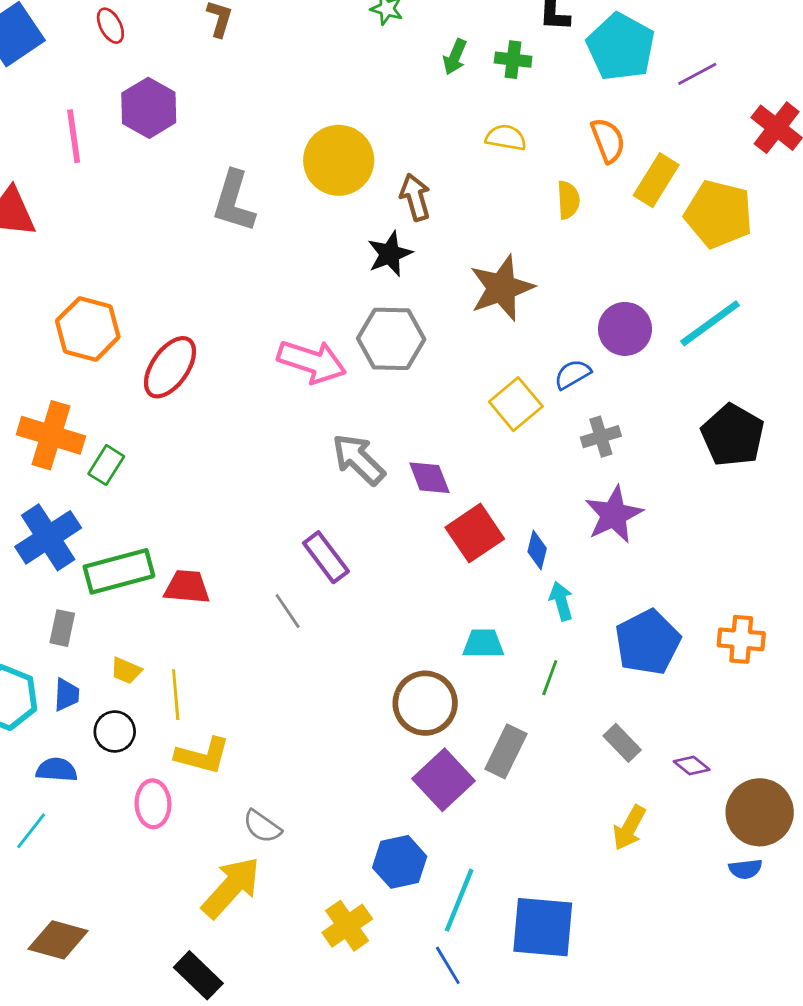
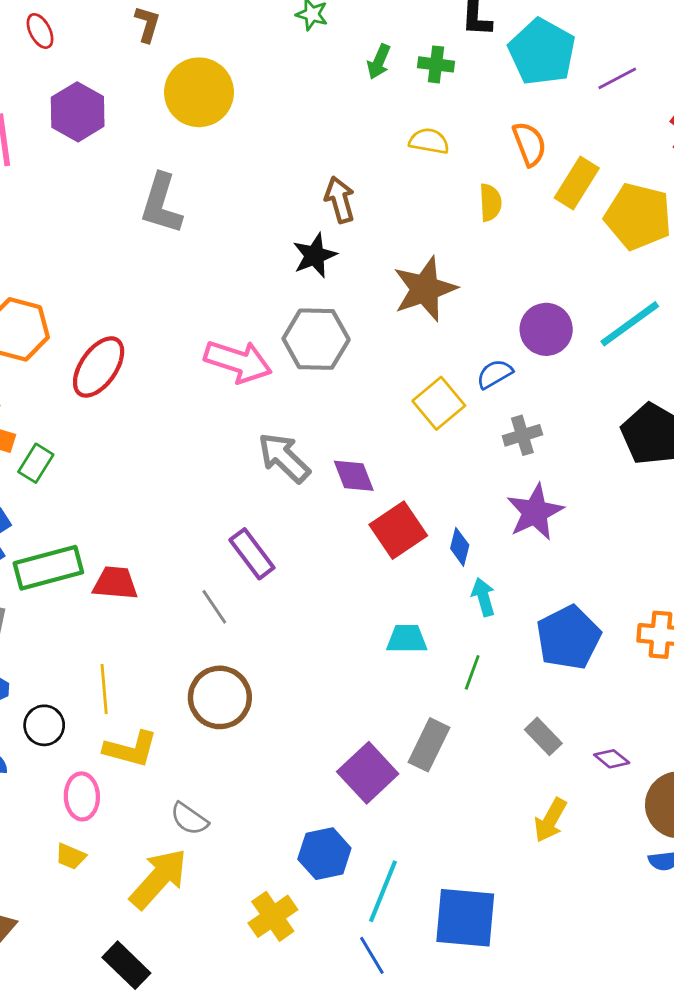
yellow circle: (339, 160) -> (199, 92), moved
yellow trapezoid: (126, 671) -> (71, 856), moved
brown circle: (425, 703) -> (220, 697), moved

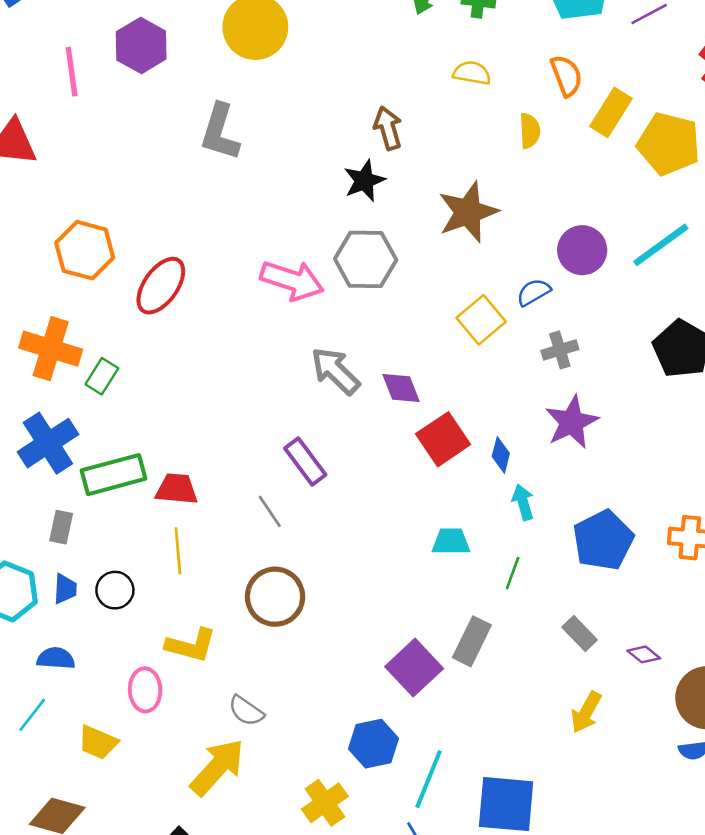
yellow line: (104, 689) -> (178, 551), moved
black circle: (44, 725) -> (115, 590), moved
yellow trapezoid: (71, 856) -> (98, 742), moved, size x1.4

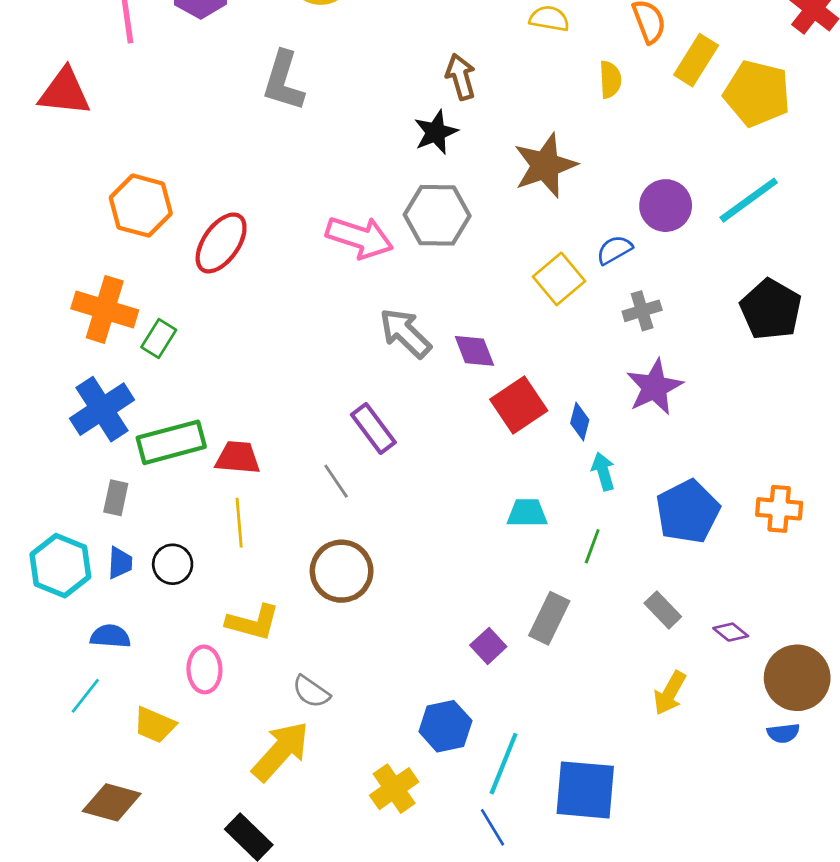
purple square: (414, 668) -> (488, 646), size x0.6

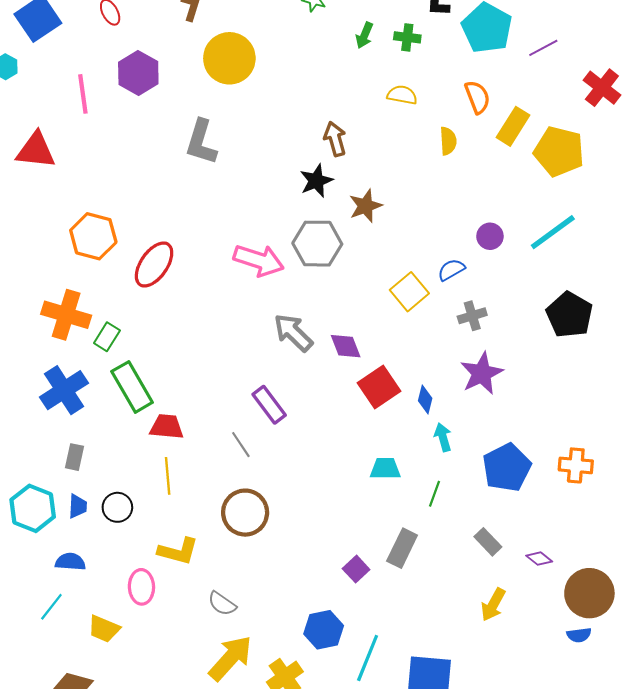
brown star: (545, 165) -> (365, 206), moved, size x0.7
purple circle: (666, 206) -> (490, 236), size x0.7
green rectangle: (171, 442) -> (132, 387), moved, turned 75
yellow arrow: (281, 751) -> (230, 658), moved

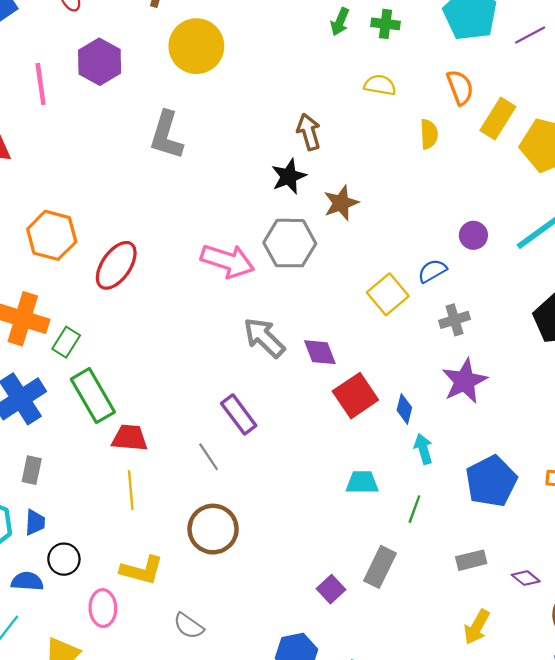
black circle: (117, 507) -> (64, 559), moved
gray rectangle: (488, 542) -> (471, 560), turned -60

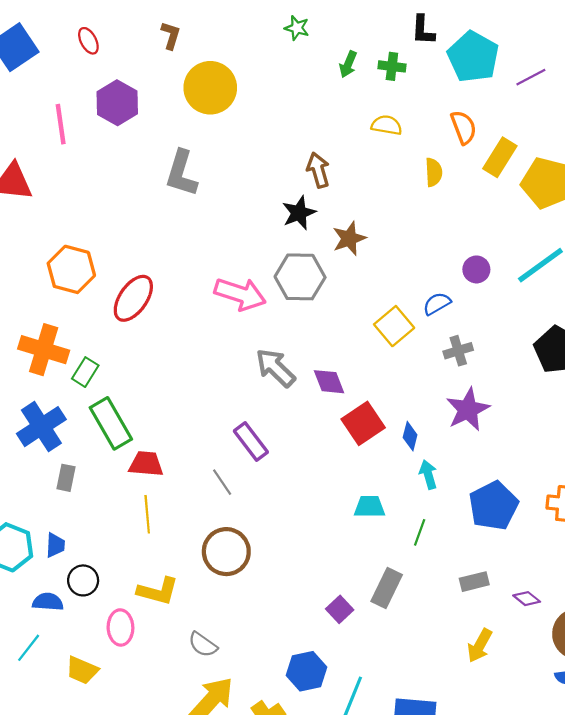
gray rectangle: (32, 470) -> (66, 478), moved

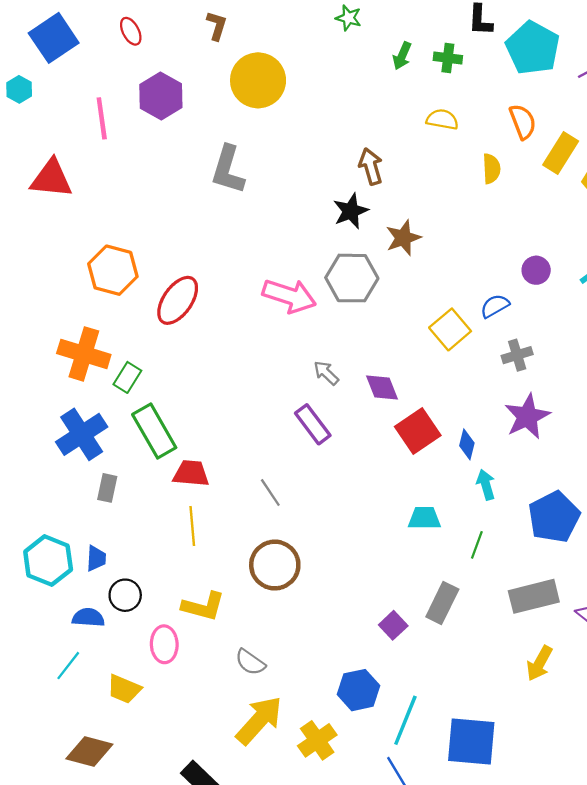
gray arrow: (275, 368) -> (326, 373), size x0.6
purple rectangle: (251, 442) -> (313, 424), moved
gray rectangle: (474, 582) -> (534, 596), size x1.6

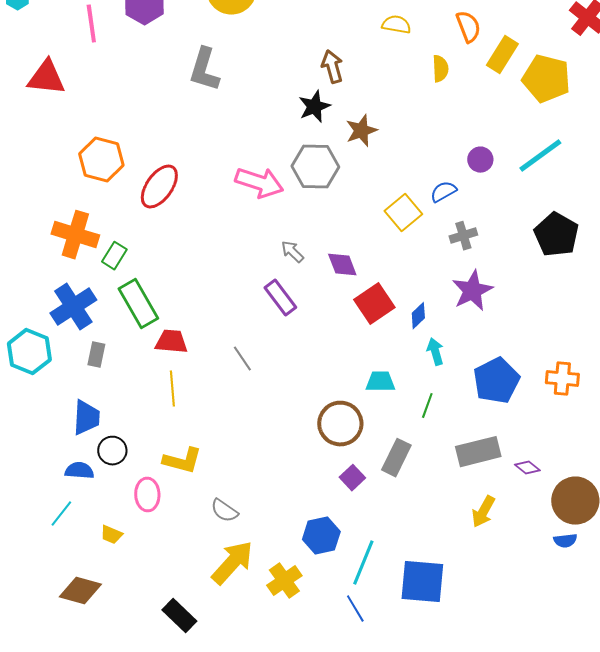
blue diamond: (467, 444) -> (418, 316), turned 32
blue trapezoid: (96, 558) -> (86, 418), size x1.5
cyan hexagon: (48, 561) -> (29, 352), moved
brown circle: (275, 565) -> (340, 424), moved
yellow trapezoid: (124, 689) -> (111, 535), size x0.7

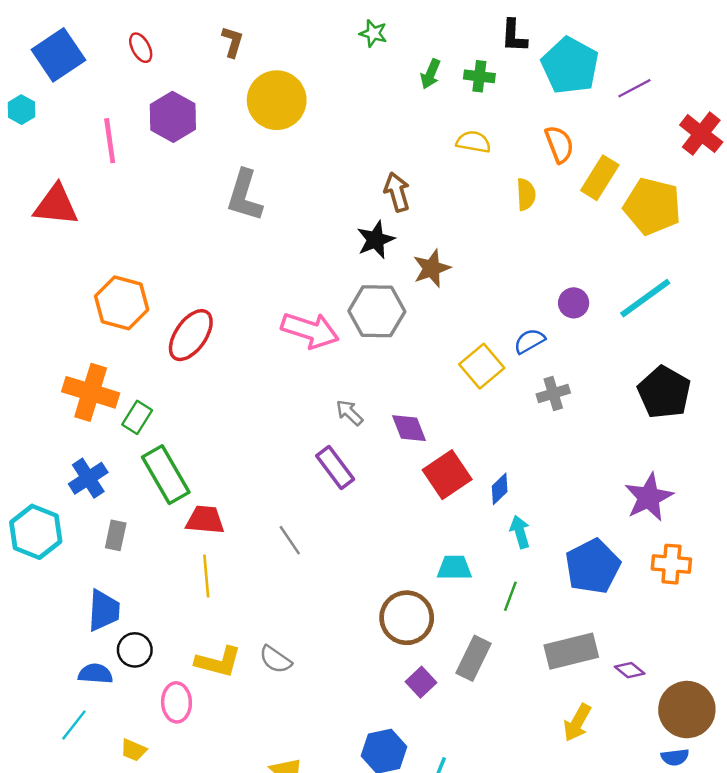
purple star: (472, 291) -> (649, 497), moved
blue cross: (73, 307) -> (88, 478), size x0.7
gray semicircle: (224, 511) -> (275, 659), moved

